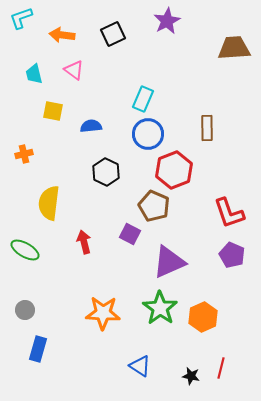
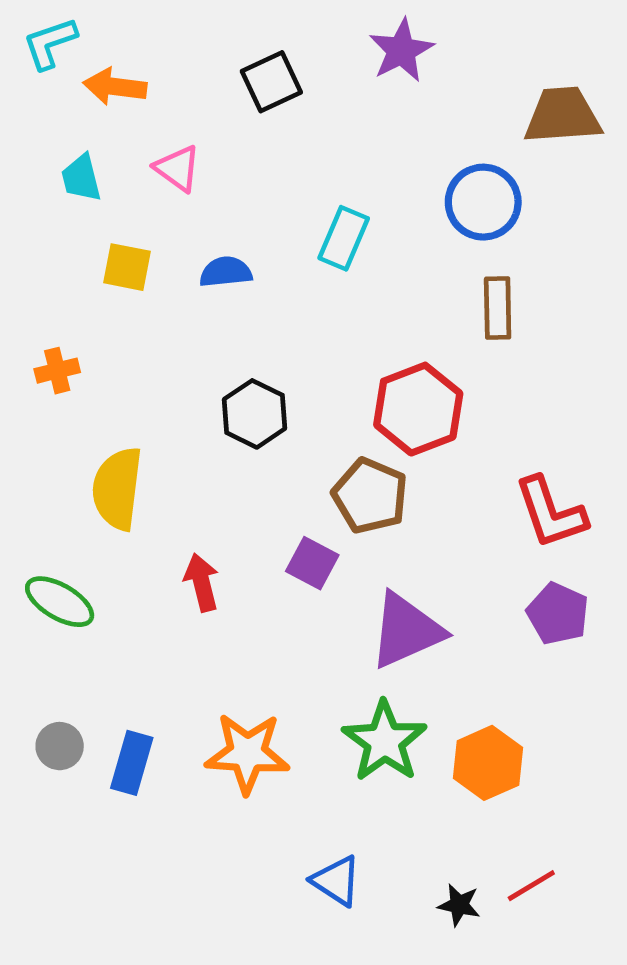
orange arrow: (62, 35) -> (115, 87), moved
blue semicircle: (91, 126) -> (226, 272), moved
blue circle: (148, 134) -> (483, 202), moved
blue rectangle: (38, 349) -> (132, 763), moved
red line: (221, 368) -> (531, 886), turned 45

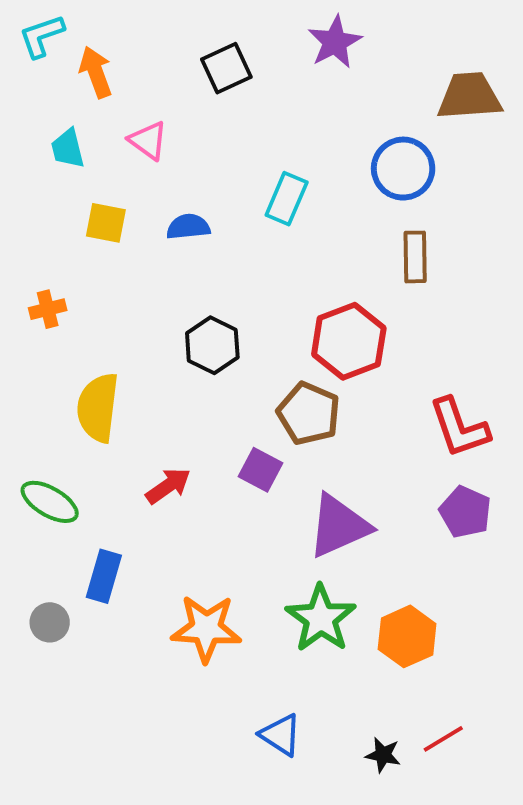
orange arrow: (115, 87) -> (96, 72), turned 63
red arrow: (202, 582) -> (168, 486), turned 69
blue rectangle: (132, 763) -> (104, 576), moved

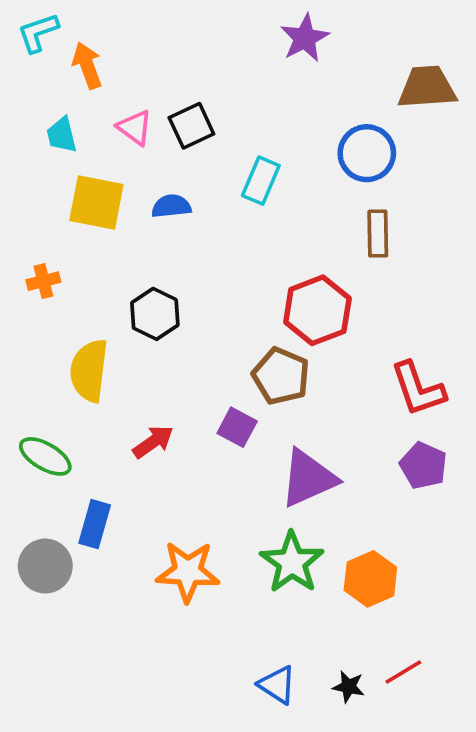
black square: (226, 68) -> (191, 126), moved
yellow square: (106, 223) -> (96, 202), size x1.5
black hexagon: (212, 345) -> (155, 314), moved
gray circle: (50, 622) -> (45, 566), size x1.5
blue triangle: (281, 735) -> (277, 685), moved

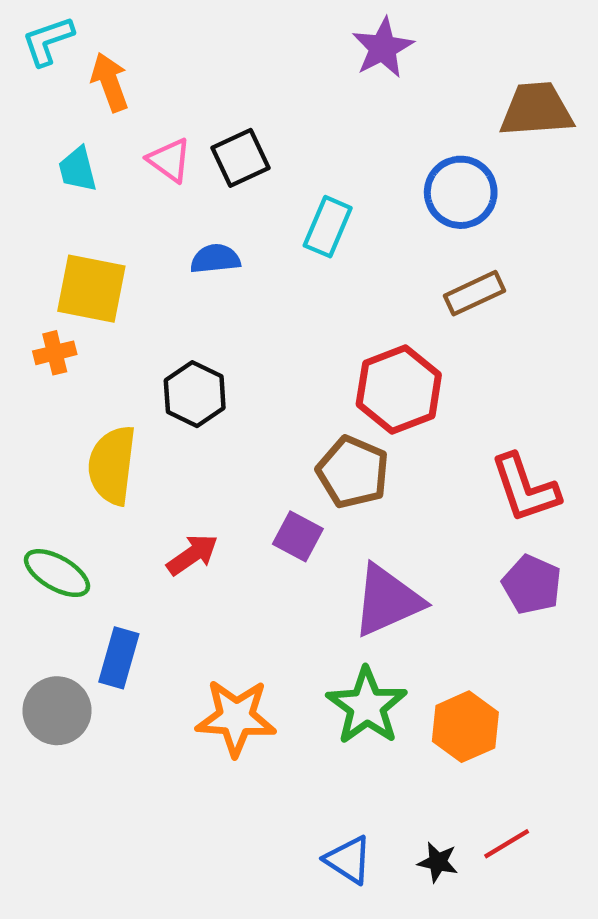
yellow square: (96, 202) -> (91, 289), moved
brown rectangle: (378, 234) -> (474, 293), turned 66

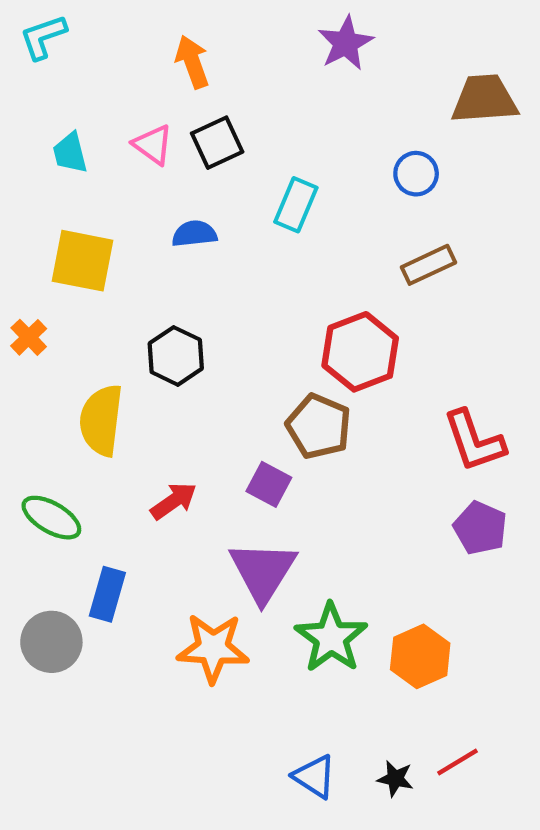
orange arrow: (110, 82) -> (192, 62), moved
blue circle: (461, 192) -> (416, 174), size x0.7
orange cross: (55, 353) -> (29, 337), moved, turned -30
purple triangle: (387, 601) -> (263, 571), moved, turned -34

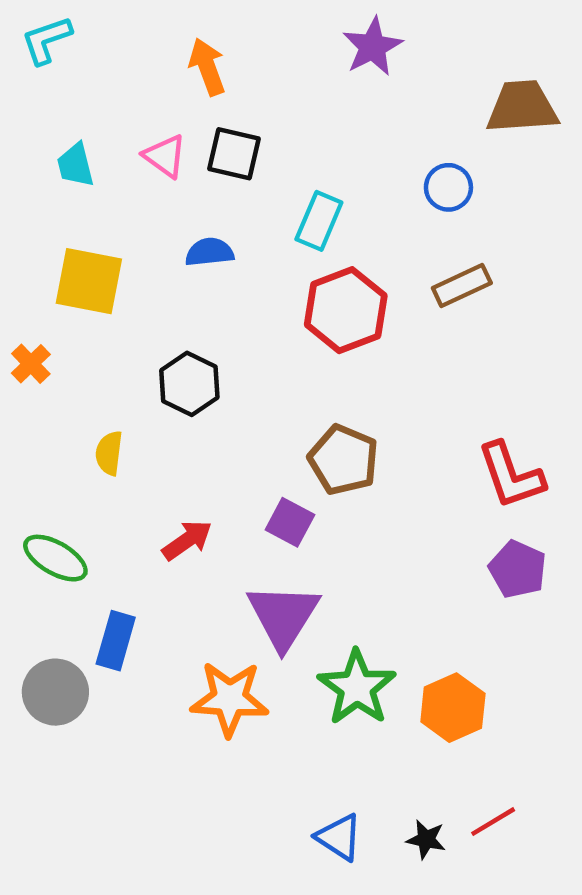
black square: (217, 143) -> (234, 154), turned 38
red hexagon: (360, 352) -> (346, 310), moved
yellow semicircle: (101, 420) -> (109, 453), size x0.6

